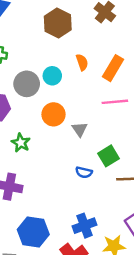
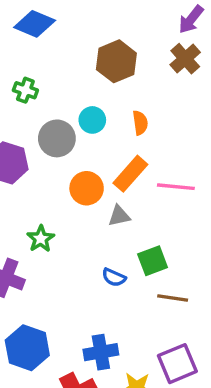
orange rectangle: (113, 68) -> (130, 174), moved
cyan circle: (52, 76) -> (92, 120), moved
gray triangle: (80, 129) -> (119, 216), turned 42
green star: (21, 143) -> (41, 239), moved

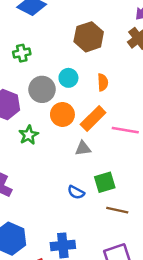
green cross: (25, 90) -> (22, 53), turned -35
orange circle: (87, 188) -> (62, 114), moved
green star: (41, 239) -> (29, 135), moved

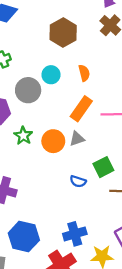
orange circle: (62, 114) -> (53, 141), moved

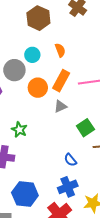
green star: (23, 136) -> (19, 130), moved
orange circle: (53, 141) -> (38, 88), moved
blue semicircle: (78, 181) -> (70, 160), moved, turned 40

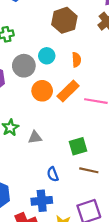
gray triangle: (60, 106) -> (35, 137), moved

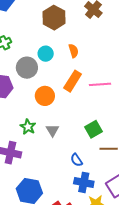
orange circle: (42, 91) -> (45, 96), moved
gray triangle: (35, 137) -> (52, 130), turned -40
blue cross: (42, 201) -> (84, 182), moved, turned 30

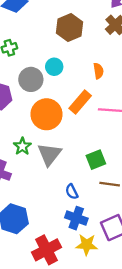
orange semicircle: (73, 51) -> (98, 71), moved
orange circle: (45, 96) -> (46, 114), size x1.4
gray triangle: (52, 130) -> (49, 154), size x1.6

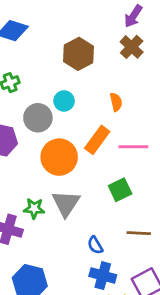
green star: (22, 146) -> (34, 208), moved, turned -30
green square: (96, 160) -> (120, 190), moved

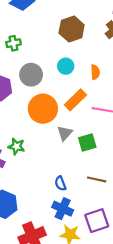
cyan circle: (64, 101) -> (66, 66), moved
gray triangle: (66, 203) -> (65, 133), moved, size x0.7

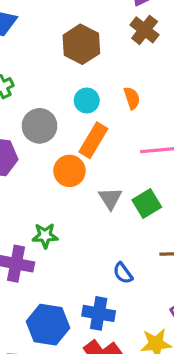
orange rectangle: (75, 100) -> (93, 140), moved
orange circle: (43, 109) -> (69, 171), size x0.7
blue cross: (63, 209) -> (99, 313), moved

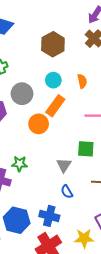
gray triangle: (110, 198) -> (64, 165), moved
green square: (147, 204) -> (86, 149), turned 30

